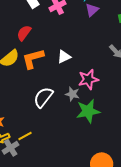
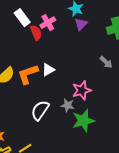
red semicircle: (24, 33) -> (36, 33), moved, turned 126
white triangle: (64, 57) -> (48, 70), moved

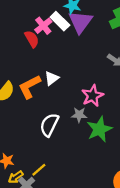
white rectangle: (22, 18) -> (60, 21), moved
purple triangle: (81, 24) -> (80, 22), size x1.6

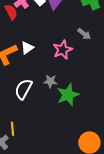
pink star: (92, 96) -> (63, 50), moved
yellow line: (39, 170) -> (13, 129), turned -56

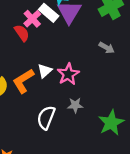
pink star: (63, 50) -> (68, 74), moved
green star: (68, 95) -> (111, 123), moved

